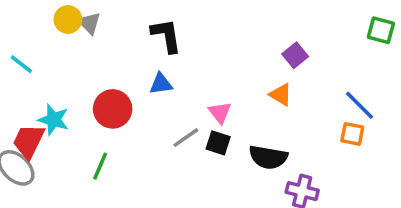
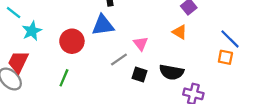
blue triangle: (161, 84) -> (103, 25), size x1.5
cyan star: (54, 120) -> (32, 31), moved, turned 30
black square: (218, 143) -> (140, 74), moved

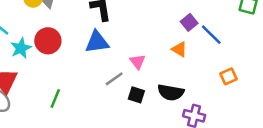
blue line: (230, 39) -> (211, 35), moved
red circle: (72, 41) -> (48, 41), moved
orange square: (225, 57) -> (228, 76), turned -35

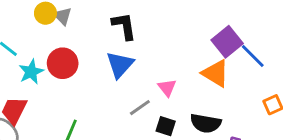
purple square: (189, 22) -> (227, 42), size x1.5
blue triangle: (97, 42) -> (120, 65), turned -40
orange triangle: (179, 49) -> (216, 73), size x1.5

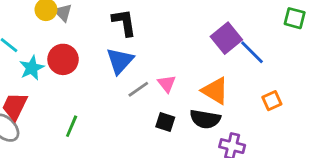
orange triangle: (216, 73) -> (215, 91), moved
gray line: (140, 108) -> (138, 89), moved

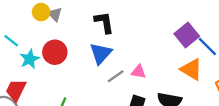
pink triangle: (167, 84) -> (139, 72), turned -42
orange triangle: (215, 91) -> (191, 69), moved

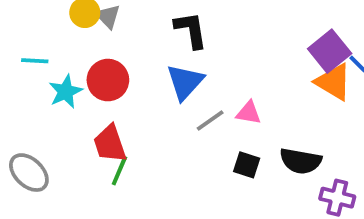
cyan line: (11, 41) -> (35, 61), turned -35
orange triangle: (191, 69) -> (333, 82), moved
red trapezoid: (16, 90) -> (110, 144), moved, turned -45

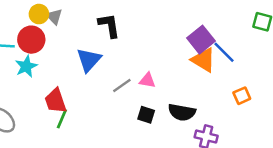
red circle: (108, 80) -> (31, 40), moved
blue triangle: (185, 82) -> (89, 60), moved

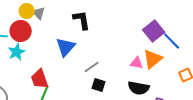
orange triangle: (204, 60) -> (153, 59), moved, turned 50
pink triangle: (147, 80) -> (137, 63), moved
black square: (146, 115) -> (99, 85), moved

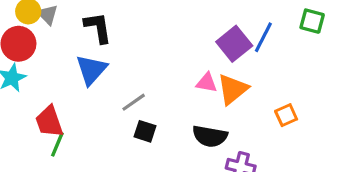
black L-shape: (82, 20) -> (98, 28), moved
blue line: (172, 41) -> (263, 37), moved, turned 72
pink triangle: (137, 63) -> (207, 83), moved

